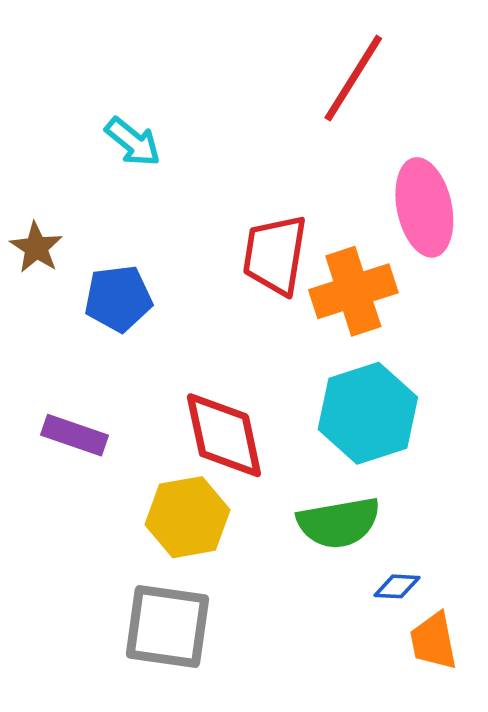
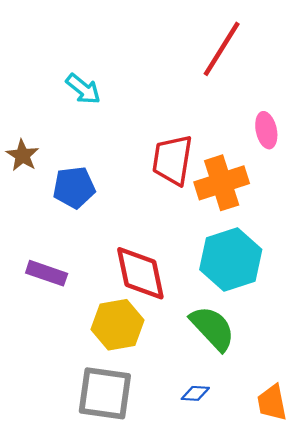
pink ellipse: (424, 207) -> (266, 130), size x0.6
green semicircle: (339, 523) -> (212, 328), turned -123
blue diamond: (397, 586) -> (195, 393), moved

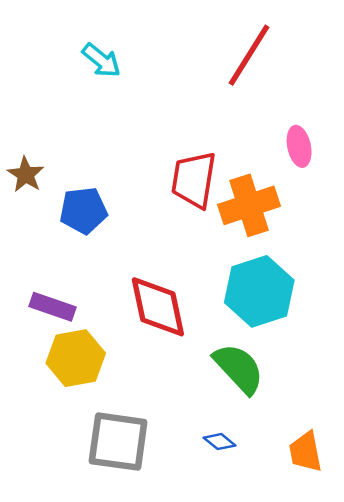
cyan arrow: (83, 89) -> (101, 60), moved
yellow hexagon: (117, 325) -> (76, 358), moved
blue diamond: (195, 393) -> (219, 442), turned 36

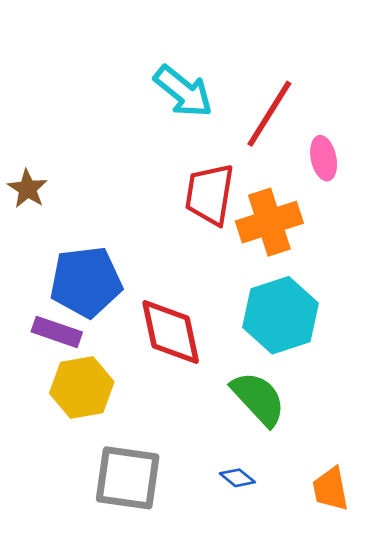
red line: (249, 55) -> (269, 114), moved
cyan arrow: (101, 60) -> (183, 91), moved, size x1.4
blue pentagon: (83, 211) -> (86, 282), moved, size x1.4

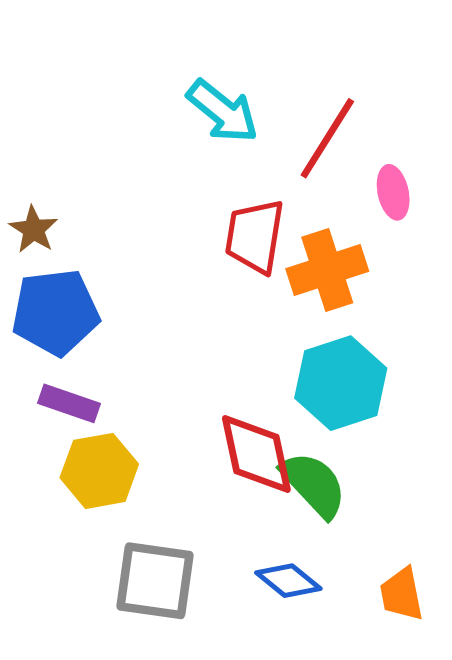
blue pentagon: (86, 282) -> (55, 312), moved
red diamond: (171, 332) -> (256, 454), moved
blue diamond: (237, 478) -> (288, 581), size x1.5

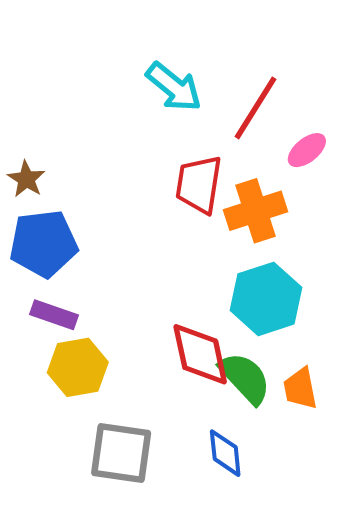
pink ellipse: (393, 192) -> (307, 150), turned 63
blue diamond: (288, 581) -> (225, 453), turned 45
orange trapezoid: (402, 594) -> (300, 388), moved

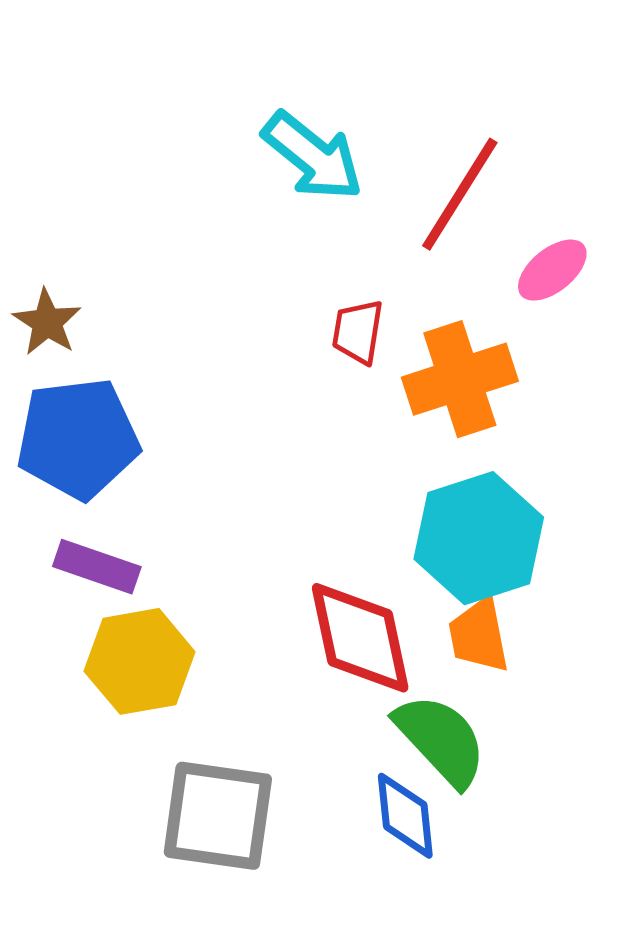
red trapezoid: (199, 184) -> (358, 332), size x0.6
green semicircle: (245, 378) -> (441, 740), moved
orange trapezoid: (300, 388) -> (479, 635), moved

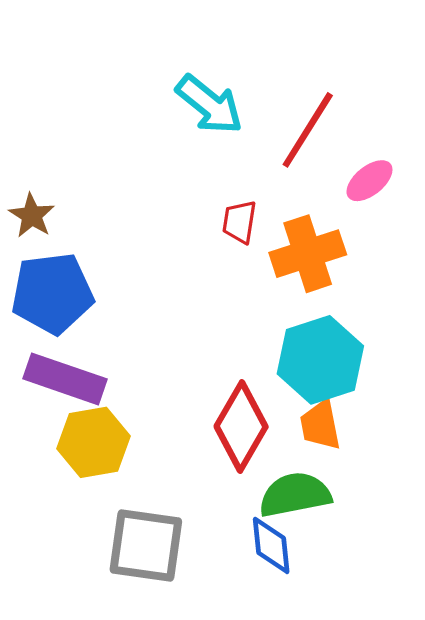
purple rectangle: (97, 567) -> (65, 379), size x1.4
red diamond: (360, 638) -> (241, 427), turned 42
green semicircle: (441, 740) -> (295, 495), turned -58

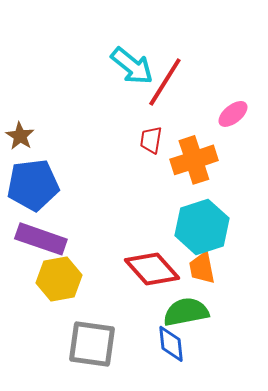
red line: (308, 130) -> (165, 82), moved
red diamond: (241, 427) -> (152, 269), turned -72

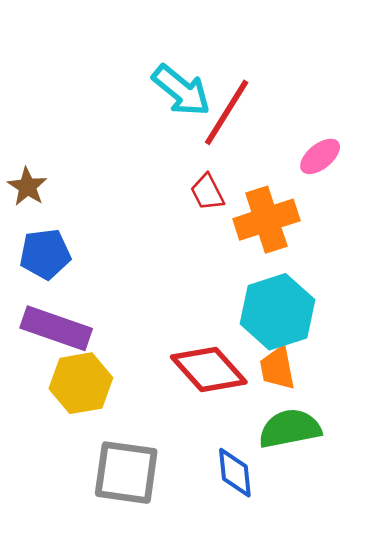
red trapezoid: (151, 140) -> (207, 192), turned -36
blue pentagon: (33, 185) -> (45, 254), size x0.7
green semicircle: (186, 312) -> (290, 429), moved

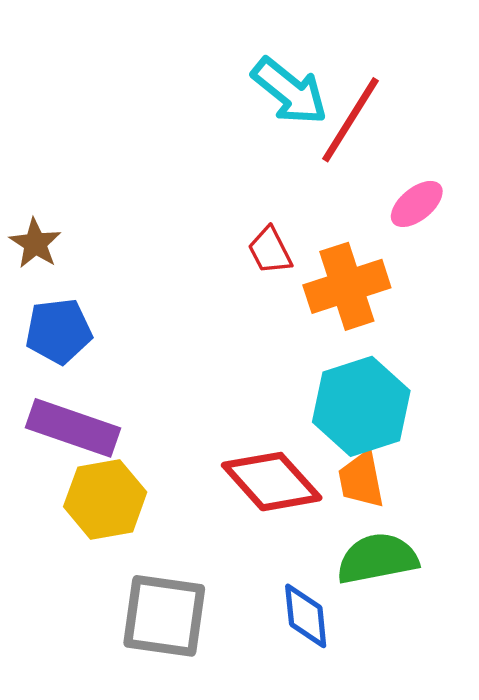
cyan arrow: (181, 90) -> (290, 91), moved
red line: (227, 112) -> (350, 120), moved

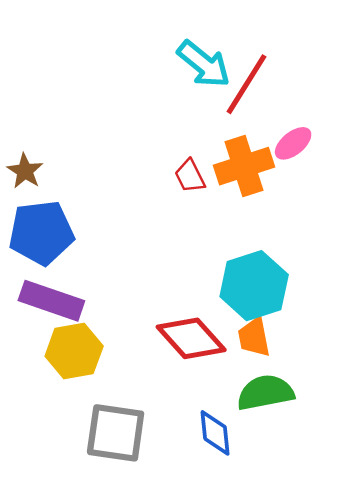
orange cross: (347, 286) -> (244, 166), moved
blue pentagon: (59, 331) -> (41, 233), size x1.4

